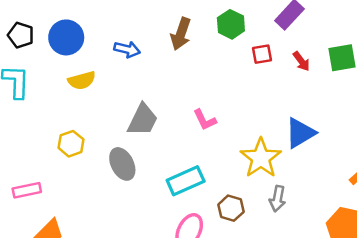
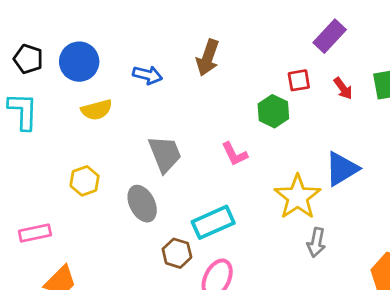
green hexagon: (231, 24) -> (273, 111), moved
gray trapezoid: (143, 120) -> (165, 154), turned -48
brown hexagon: (231, 208) -> (177, 253), moved

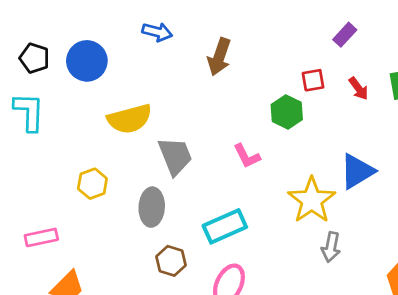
purple rectangle: (330, 36) -> (345, 35), size x0.7
blue arrow: (147, 75) -> (157, 32), moved
yellow semicircle: (97, 110) -> (130, 119), moved, size x1.4
gray ellipse: (142, 204) -> (152, 207), turned 30
brown hexagon: (177, 253) -> (171, 261), moved

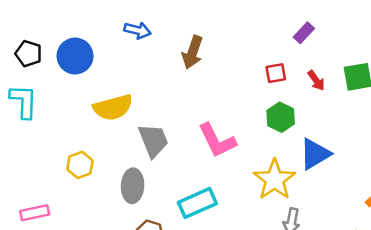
green hexagon: (287, 112) -> (281, 117), moved
pink L-shape: (247, 156) -> (217, 140), size x1.6

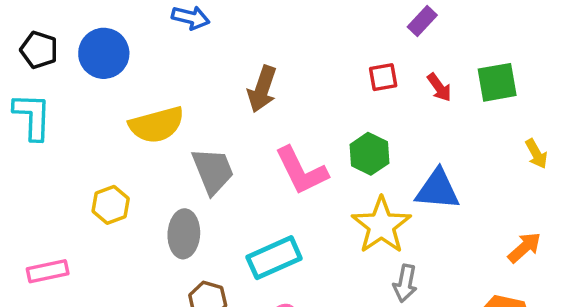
brown arrow: (193, 52) -> (262, 89), moved
green hexagon: (281, 117) -> (369, 154), moved
blue triangle: (315, 154) -> (438, 190), turned 36

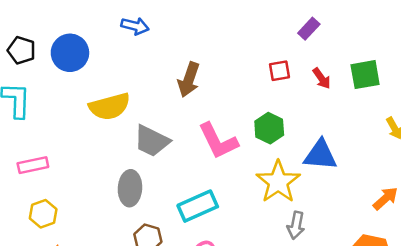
gray trapezoid: (213, 171) -> (152, 141), turned 138
yellow hexagon: (111, 205) -> (43, 214), moved
pink rectangle: (48, 271) -> (33, 165), moved

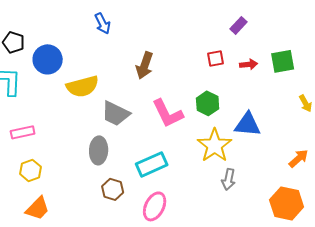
blue arrow: (135, 26) -> (103, 23), turned 50
blue circle: (70, 53) -> (48, 59), moved
red arrow: (322, 78) -> (249, 64), turned -60

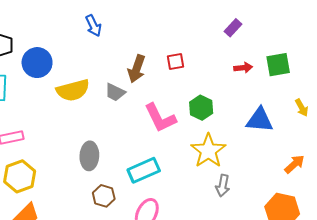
red square: (216, 58) -> (176, 62), moved
gray trapezoid: (116, 113) -> (115, 92), moved, size x0.7
blue triangle: (248, 124) -> (260, 120), moved
yellow hexagon: (31, 170) -> (20, 176), size x1.4

